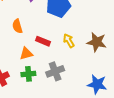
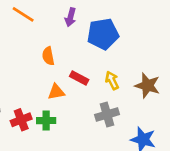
gray cross: (55, 71) -> (107, 115), moved
green cross: (28, 74) -> (46, 121), moved

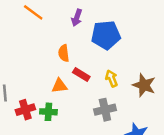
orange semicircle: (48, 56) -> (64, 53), moved

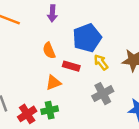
blue pentagon: (106, 35) -> (87, 38), moved

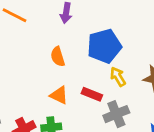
red rectangle: (71, 66) -> (92, 94), moved
orange triangle: (53, 83) -> (59, 95), turned 42

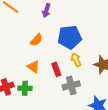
orange semicircle: (58, 57) -> (36, 40), turned -128
red rectangle: (92, 94) -> (56, 69), turned 40

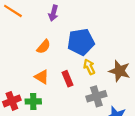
gray cross: (71, 85) -> (96, 96), moved

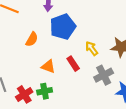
blue pentagon: (81, 42) -> (63, 27), moved
orange semicircle: (44, 47) -> (32, 39), moved

